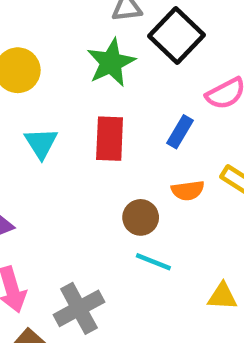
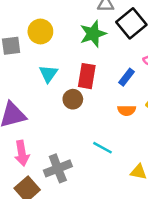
brown circle: (141, 217) -> (73, 99), moved

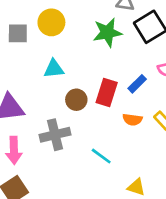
cyan triangle: (48, 74) -> (54, 69), turned 42
red rectangle: (87, 76) -> (107, 92), moved
gray cross: (58, 168) -> (55, 135), moved

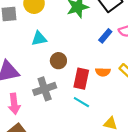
blue rectangle: (137, 84) -> (105, 36), moved
red rectangle: (107, 92) -> (81, 79), moved

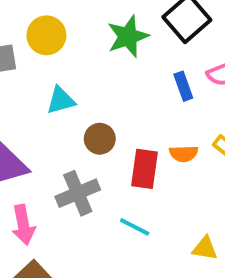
blue rectangle: (105, 36) -> (183, 86), turned -56
cyan line: (81, 102) -> (135, 227), moved

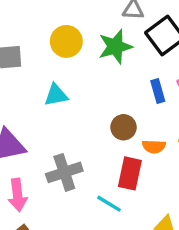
yellow circle: (46, 35) -> (66, 41), moved
brown circle: (100, 139) -> (124, 127), moved
red rectangle: (144, 169) -> (130, 173), moved

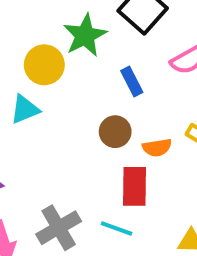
yellow circle: (66, 41) -> (44, 65), moved
blue rectangle: (158, 91) -> (132, 81), moved
gray cross: (64, 172) -> (59, 228), moved

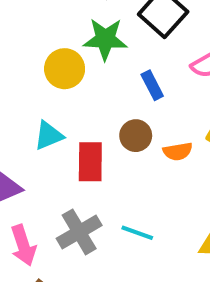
green star: (85, 35) -> (105, 39), turned 30
cyan triangle: (25, 109) -> (49, 136), moved
red rectangle: (134, 186) -> (90, 162), moved

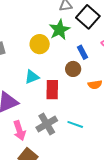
green star: (105, 39) -> (60, 30), turned -30
brown circle: (136, 136) -> (73, 69), moved

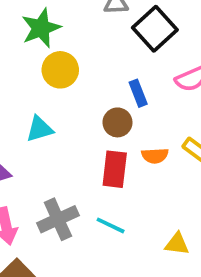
green star: (60, 30) -> (41, 28), moved
red rectangle: (52, 90) -> (115, 169), moved

